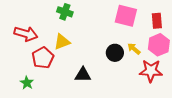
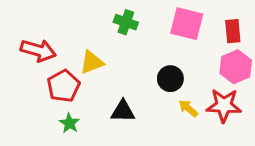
green cross: (65, 12) -> (126, 22), moved
yellow arrow: (134, 49) -> (188, 108), moved
green star: (27, 83) -> (69, 123), moved

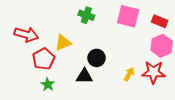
red rectangle: (233, 31) -> (160, 21), turned -63
black circle: (170, 79) -> (97, 58), moved
yellow arrow: (188, 108) -> (129, 74), turned 80

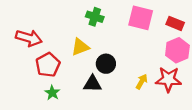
yellow triangle: (63, 43) -> (80, 47), moved

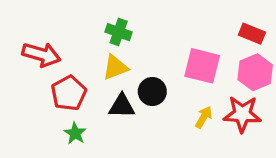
green cross: (95, 17) -> (119, 32), moved
pink square: (141, 18) -> (202, 66), moved
black triangle: (93, 84) -> (122, 106), moved

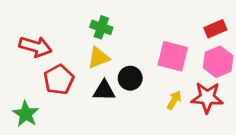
red rectangle: (252, 34) -> (215, 29), turned -45
green star: (75, 133) -> (26, 114), moved, size x1.4

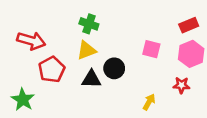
pink square: (173, 56) -> (151, 49), size x0.7
red star: (207, 97) -> (181, 85), size x0.6
yellow arrow: (174, 100) -> (149, 102), moved

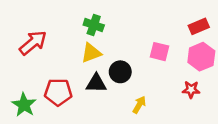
red arrow: (31, 41) -> (33, 43), turned -56
red pentagon: (52, 70) -> (58, 92), moved, turned 30
yellow arrow: (149, 102) -> (139, 105), moved

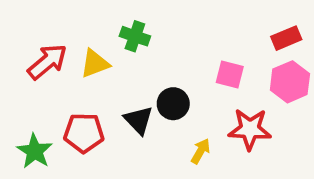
yellow triangle: (91, 53) -> (95, 64), moved
black triangle: (96, 83) -> (139, 120), turned 45
red star: (191, 90) -> (250, 129), moved, size x1.6

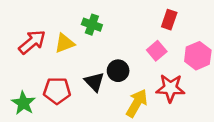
red rectangle: (286, 38) -> (169, 20), moved, turned -48
pink square: (230, 75) -> (157, 51), turned 36
yellow arrow: (201, 151) -> (137, 103), size x1.6

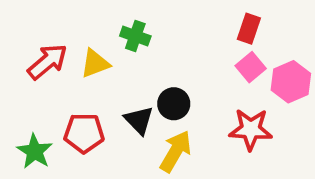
pink square: (157, 51) -> (251, 67), moved
yellow arrow: (137, 103) -> (176, 151), moved

